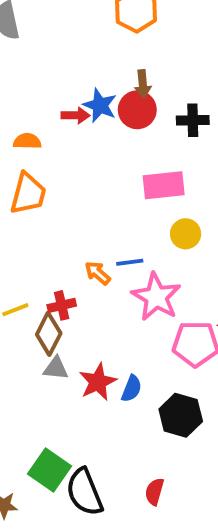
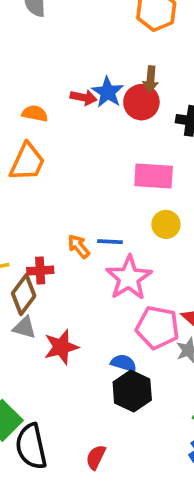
blue semicircle: (132, 389) -> (124, 363), moved, turned -105

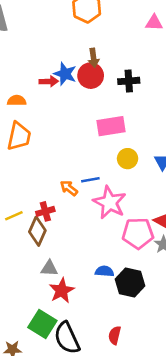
gray triangle: (25, 328) -> (49, 268), moved
red star: (61, 347) -> (62, 291), moved
blue semicircle: (124, 363) -> (104, 271), moved

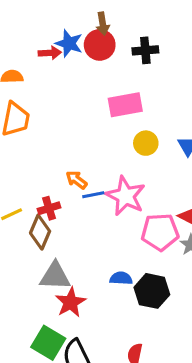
blue line: (90, 180) -> (93, 195), moved
gray triangle: (49, 268) -> (55, 276), size x1.5

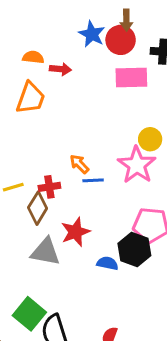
red arrow: (50, 53) -> (60, 69), moved
pink rectangle: (125, 105) -> (131, 78), moved
pink star: (125, 196) -> (137, 165), moved
black hexagon: (152, 291) -> (134, 249), moved
red star: (71, 302) -> (75, 232), moved

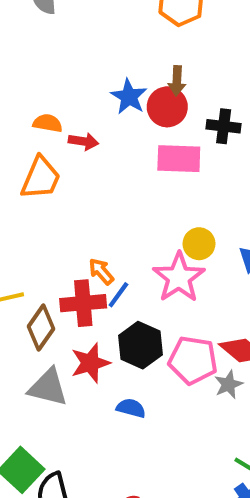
blue line: (93, 180) -> (118, 295), turned -55
red cross: (49, 187) -> (83, 303), moved, size x1.5
black hexagon: (134, 249) -> (140, 345), moved

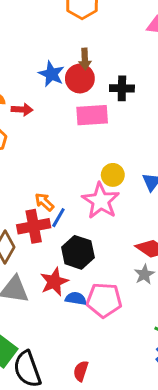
pink pentagon: (193, 360) -> (104, 300), moved
red star: (90, 363) -> (54, 282), moved

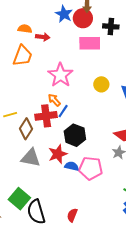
pink star: (101, 201) -> (60, 75), moved

